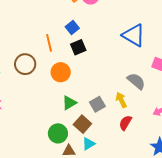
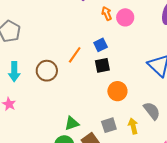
orange line: (49, 43) -> (75, 55), turned 36
orange circle: (61, 72) -> (117, 91), moved
green triangle: (69, 103) -> (72, 123), moved

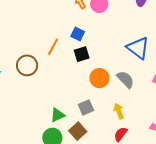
blue square: (101, 45) -> (78, 34), turned -32
gray semicircle: (152, 111) -> (125, 79), moved
gray square: (109, 125) -> (86, 107), moved

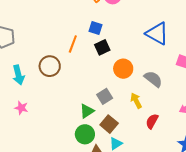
gray semicircle: (125, 79) -> (153, 79), moved
gray square: (86, 107) -> (105, 96), moved
yellow arrow: (119, 111) -> (136, 101), moved

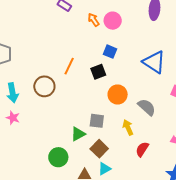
blue square: (95, 28) -> (110, 52), moved
gray square: (105, 96) -> (97, 121), turned 35
pink star: (21, 108) -> (13, 118), moved
green circle: (85, 134) -> (58, 157), moved

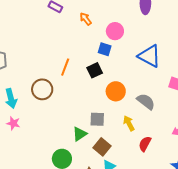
pink circle: (113, 21) -> (115, 31), moved

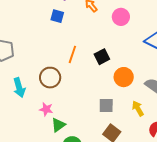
blue square: (105, 49) -> (57, 16), moved
pink star: (13, 123) -> (46, 109), moved
green triangle: (80, 134) -> (58, 125), moved

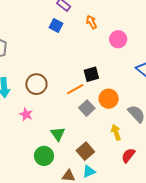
orange line: (72, 54) -> (75, 89), moved, turned 30
gray square: (106, 106) -> (87, 108), moved, turned 35
green triangle: (58, 125) -> (58, 134), moved, turned -42

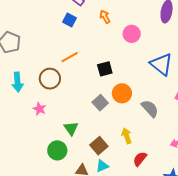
orange line: (75, 89) -> (70, 57), moved
yellow arrow: (116, 132) -> (127, 136), moved
red semicircle: (128, 155) -> (140, 159), moved

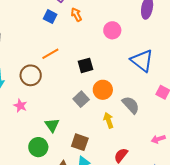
orange arrow: (105, 17) -> (76, 15), moved
yellow arrow: (127, 136) -> (109, 120), moved
brown square: (99, 146) -> (80, 142), turned -30

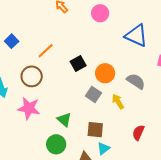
blue square: (50, 17) -> (12, 41), moved, turned 32
black square: (86, 65) -> (78, 64), moved
gray square: (81, 99) -> (93, 94), moved
pink star: (20, 106) -> (29, 108), size x1.6

